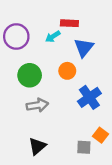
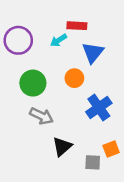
gray arrow: (37, 105) -> (41, 116), turned 35
orange square: (100, 135) -> (111, 149), turned 32
black triangle: (37, 146) -> (62, 147), moved

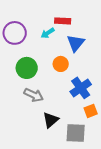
orange square: (111, 149) -> (91, 111), moved
gray square: (93, 162) -> (76, 133), size x1.5

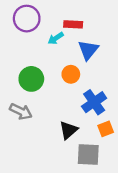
purple circle: (15, 33) -> (27, 19), moved
gray arrow: (34, 95) -> (21, 111), moved
black triangle: (51, 120) -> (68, 130), moved

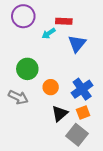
orange circle: (71, 74) -> (51, 87), moved
orange square: (106, 129) -> (83, 112), moved
gray square: (88, 154) -> (77, 135), turned 35

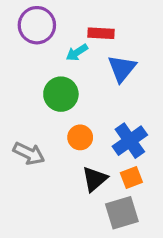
green circle: (27, 69) -> (61, 94), moved
gray square: (77, 135) -> (122, 213), turned 35

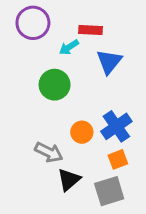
orange circle: (80, 137) -> (82, 132), moved
gray arrow: (29, 153) -> (49, 152), moved
black triangle: (95, 179) -> (69, 180), moved

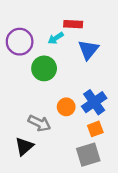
purple circle: (33, 23) -> (20, 42), moved
black triangle: (69, 180) -> (24, 146), moved

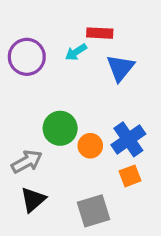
green circle: (44, 68) -> (60, 128), moved
gray arrow: (39, 123) -> (27, 162), moved, turned -55
gray square: (88, 155) -> (93, 211), moved

